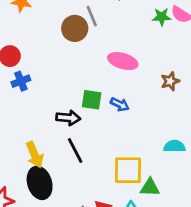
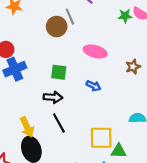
blue cross: (21, 81) -> (15, 69), size x1.5
green square: (92, 100) -> (59, 72), moved

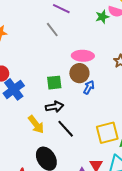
brown circle: (57, 26) -> (79, 73), moved
blue arrow: (93, 86) -> (89, 87), turned -72
yellow arrow: (27, 127) -> (36, 124), moved

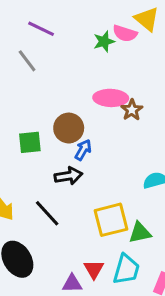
pink ellipse: (83, 56) -> (111, 98), moved
black arrow: (55, 107) -> (68, 176), moved

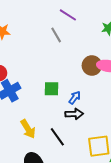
brown circle: (69, 128) -> (92, 66), moved
blue arrow: (83, 150) -> (75, 98), moved

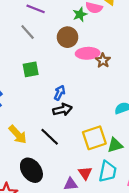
brown circle: (92, 66) -> (68, 37), moved
green square: (52, 89) -> (31, 69), moved

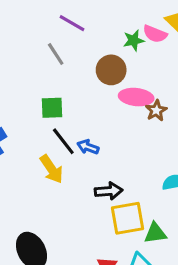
blue arrow: (60, 93) -> (88, 147), turned -104
black arrow: (62, 110) -> (109, 191), moved
yellow arrow: (18, 135) -> (52, 169), moved
black line: (50, 137) -> (63, 141), moved

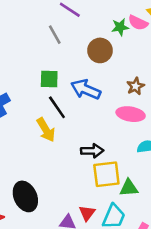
pink ellipse: (136, 97) -> (131, 114), moved
blue arrow: (88, 147) -> (86, 89), moved, size x1.6

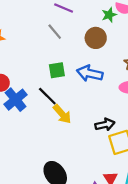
black line: (57, 107) -> (47, 96), moved

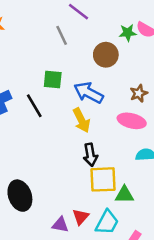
yellow arrow: (62, 114) -> (81, 120), moved
black arrow: (105, 125) -> (90, 155), turned 78

